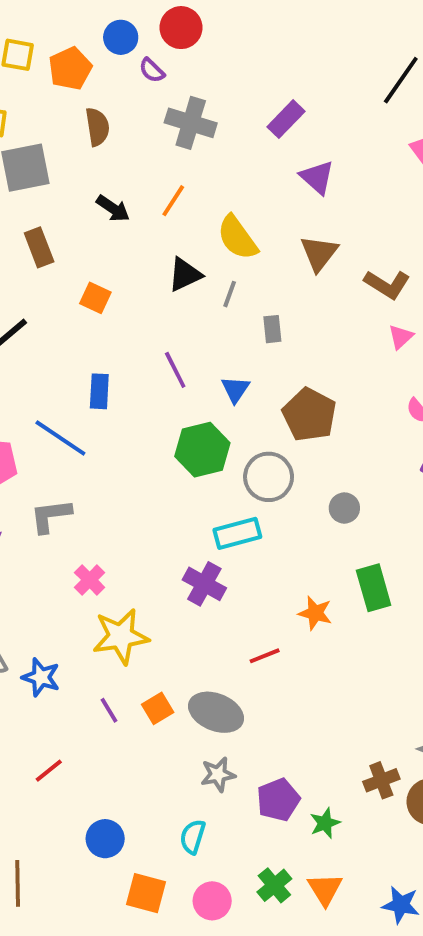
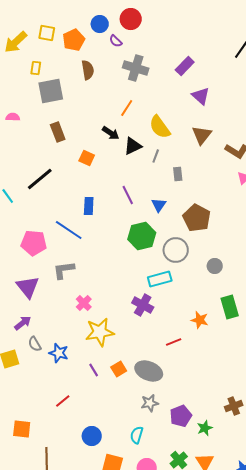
black arrow: (113, 208) -> (111, 133), moved

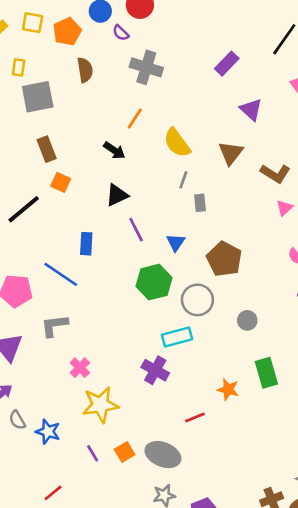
purple rectangle: (185, 66) -> (227, 64), moved
purple triangle: (201, 96) -> (251, 110), moved
black triangle: (133, 146) -> (117, 195), moved
gray line: (156, 156) -> (183, 180), moved
orange square: (87, 158) -> (61, 182), moved

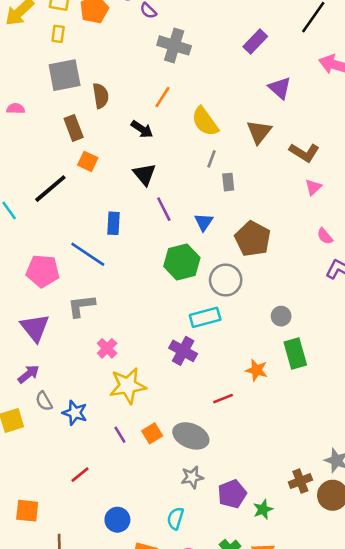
yellow rectangle: (19, 67) -> (58, 34), moved
brown semicircle: (85, 70) -> (101, 96), moved
black triangle: (117, 195) -> (144, 174), turned -45
gray circle: (247, 320) -> (281, 316), moved

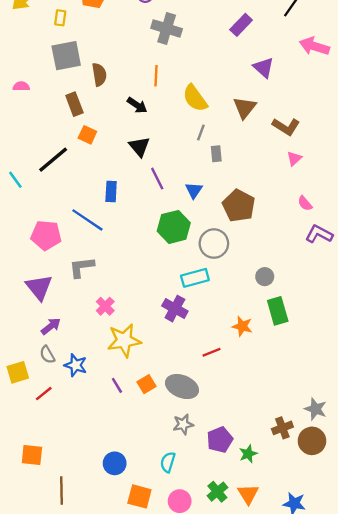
orange line: (162, 97) -> (156, 76), turned -30
purple arrow: (28, 374) -> (51, 326), moved
red line: (80, 475) -> (44, 394), moved

